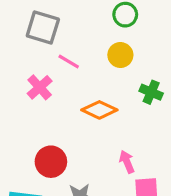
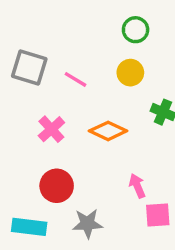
gray square: (43, 28) -> (29, 67), moved
pink cross: (40, 87) -> (51, 129), moved

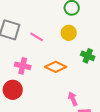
pink cross: (51, 129) -> (23, 66), turned -35
red circle: (57, 186) -> (13, 90), moved

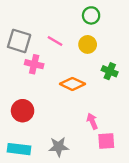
pink line: (37, 37) -> (55, 41), moved
pink cross: (23, 66) -> (34, 64), moved

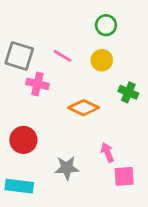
gray star: (59, 147) -> (67, 168), moved

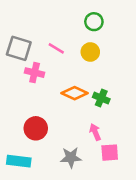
green cross: (128, 92) -> (101, 98), moved
red circle: (23, 140) -> (36, 128), moved
gray star: (67, 168) -> (71, 157), moved

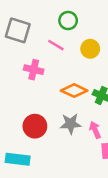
green circle: (94, 22) -> (68, 21), moved
gray square: (19, 48) -> (18, 30), moved
gray star: (71, 157) -> (71, 124), moved

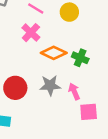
pink cross: (34, 70) -> (31, 33), moved, turned 30

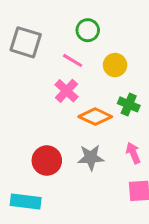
green cross: (80, 58) -> (129, 104), moved
pink arrow: (74, 91) -> (133, 153), moved

